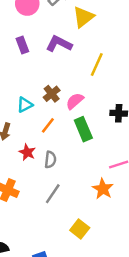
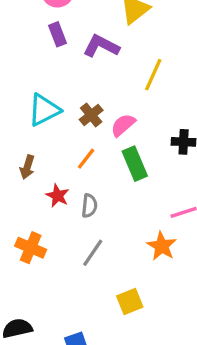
purple rectangle: (22, 45) -> (58, 34), moved
cyan triangle: (25, 105) -> (44, 110), moved, size x1.5
yellow square: (80, 229) -> (130, 301), turned 30

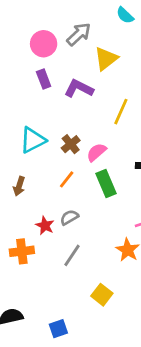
red star: (58, 196) -> (45, 226), moved
gray semicircle: (89, 206) -> (69, 217), turned -126
orange cross: (31, 248) -> (22, 251), turned -30
yellow square: (130, 301) -> (102, 295), turned -30

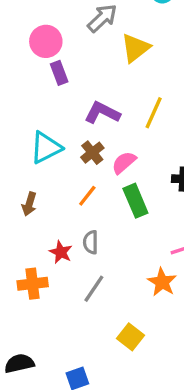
pink circle: (44, 44) -> (46, 41), moved
purple L-shape: (79, 89) -> (102, 113), moved
gray semicircle: (69, 217) -> (91, 242), turned -60

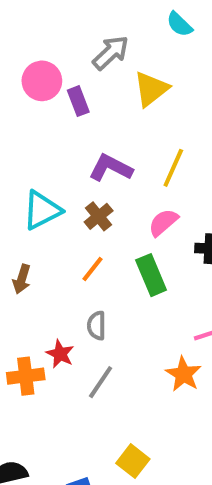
purple rectangle: (59, 73) -> (78, 101), moved
pink semicircle: (124, 163) -> (163, 222), moved
red star: (61, 252) -> (60, 354), moved
yellow square: (130, 337) -> (133, 461), moved

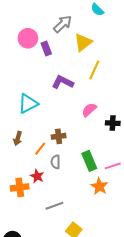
yellow line: (173, 168) -> (94, 70), moved
brown cross: (99, 216) -> (59, 136), moved, turned 32
orange line: (92, 269) -> (40, 149), moved
green rectangle: (151, 275) -> (89, 161), moved
gray line: (101, 382) -> (54, 206), moved, turned 36

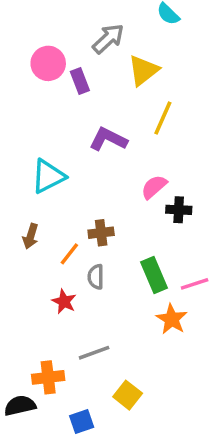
black cross: (113, 123) -> (179, 210), moved
orange cross: (20, 187) -> (48, 377), moved

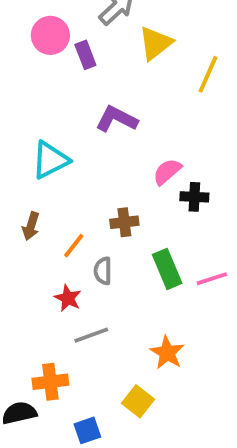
yellow line: (163, 118) -> (208, 74), moved
brown cross: (101, 233) -> (124, 222), moved
orange star: (172, 319) -> (167, 353), moved
gray line: (94, 353) -> (91, 335), moved

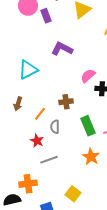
orange star: (167, 353) -> (91, 157), moved

